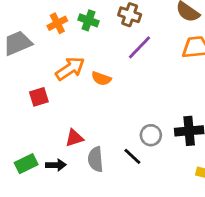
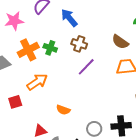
orange cross: (57, 23) -> (28, 50), size x1.5
orange semicircle: (101, 79) -> (63, 110), moved

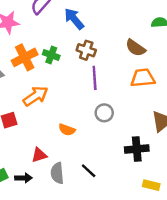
purple line: (86, 67) -> (95, 78), turned -48
gray circle: (94, 129) -> (104, 113), moved

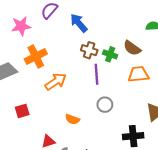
green cross: (51, 55) -> (110, 54), moved
orange arrow: (36, 96) -> (56, 82), moved

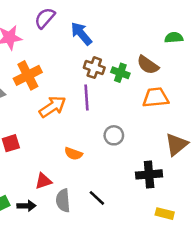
purple line: (97, 74) -> (86, 98), moved

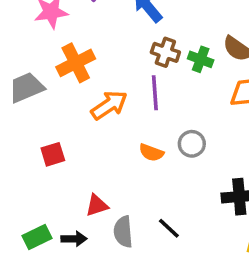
orange semicircle: (73, 154) -> (151, 153), moved

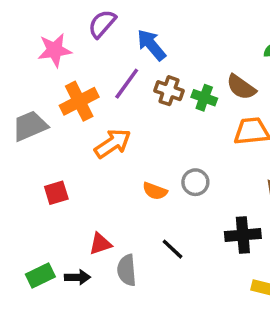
purple line: (155, 93) -> (127, 84), moved, turned 40
black line: (169, 228) -> (172, 249), moved

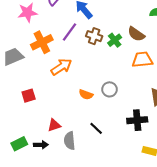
green cross: (204, 98) -> (115, 40), turned 32

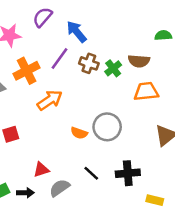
brown semicircle: (136, 34) -> (139, 61), turned -30
gray circle: (110, 89) -> (107, 127), size x1.5
black cross: (137, 120) -> (128, 173), moved
gray semicircle: (70, 141) -> (60, 188), turned 60

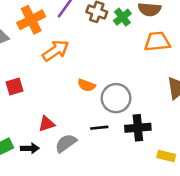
gray circle: (107, 127) -> (116, 98), moved
black line: (91, 173) -> (99, 128), turned -49

